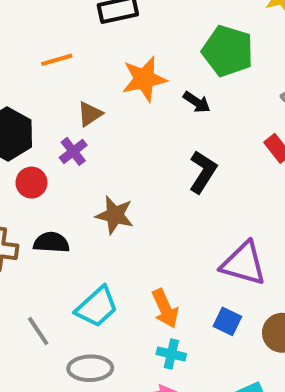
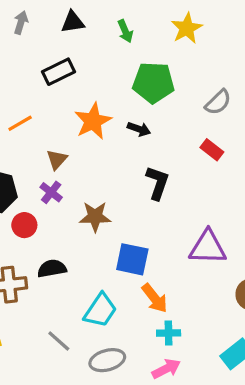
brown star: (115, 215) -> (95, 217), moved
blue square: (227, 321) -> (132, 259), moved, size x1.5

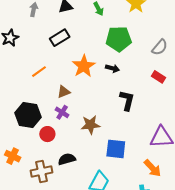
brown triangle: (57, 159) -> (64, 92), turned 32
orange arrow: (155, 298) -> (152, 168), moved

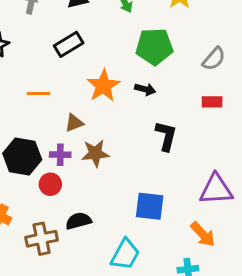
orange line: (39, 72) -> (38, 93), turned 35
red rectangle: (159, 77) -> (212, 102), turned -32
purple cross: (62, 112) -> (60, 155), moved, turned -32
brown star: (90, 125) -> (95, 153), moved

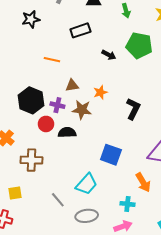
orange star: (103, 86) -> (100, 92), moved, size x0.6
black arrow: (145, 89) -> (109, 55), moved
black semicircle: (78, 221) -> (67, 132), moved

